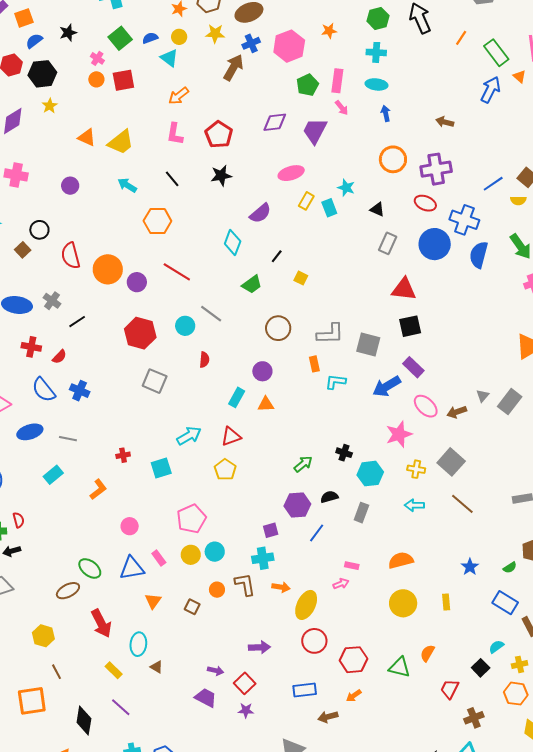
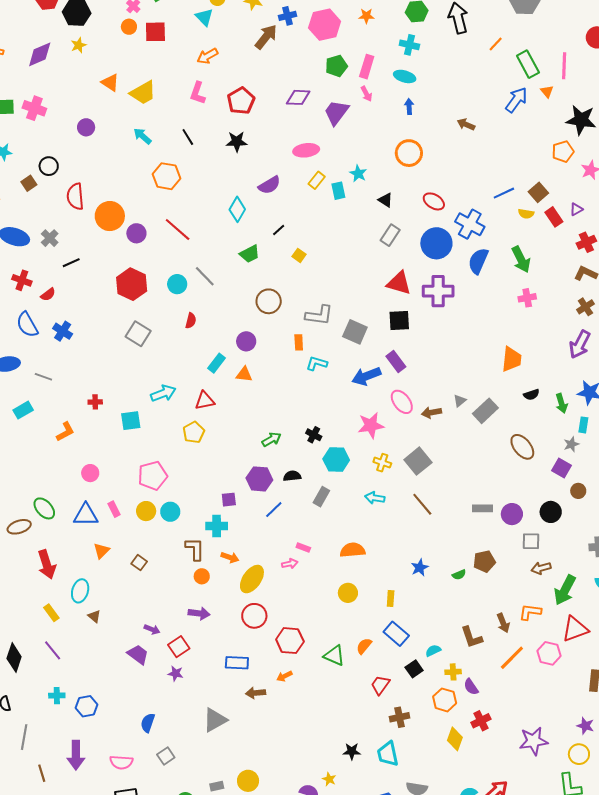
purple cross: (436, 169) -> (438, 291), moved
orange circle: (217, 590) -> (202, 576), moved
yellow circle: (403, 603) -> (348, 593), size x0.7
blue rectangle: (505, 603) -> (396, 634), moved

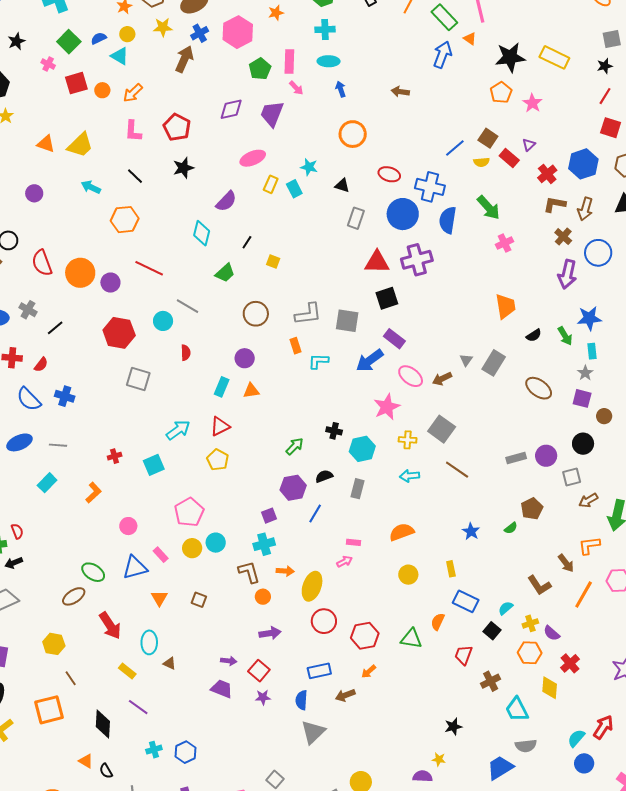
orange circle: (129, 27) -> (102, 90), moved
blue semicircle: (148, 723) -> (301, 700), moved
cyan trapezoid: (388, 754) -> (517, 709), moved

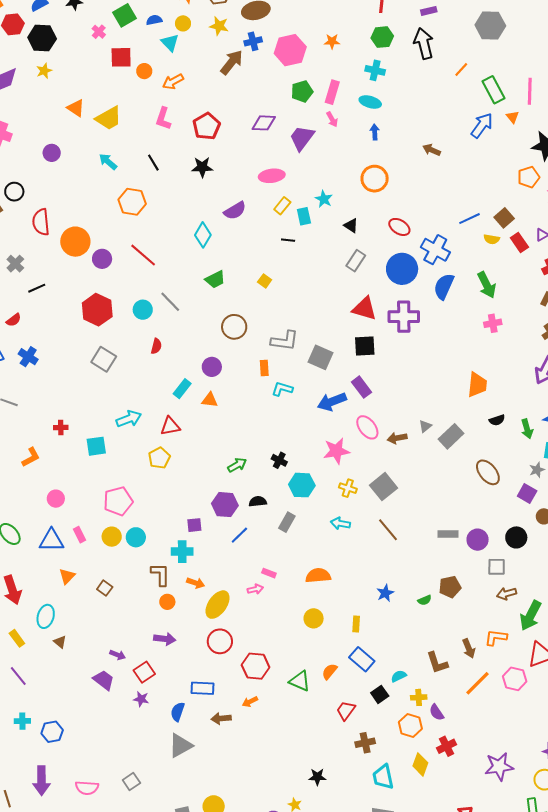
black line: (247, 242) -> (288, 240), moved, turned 48

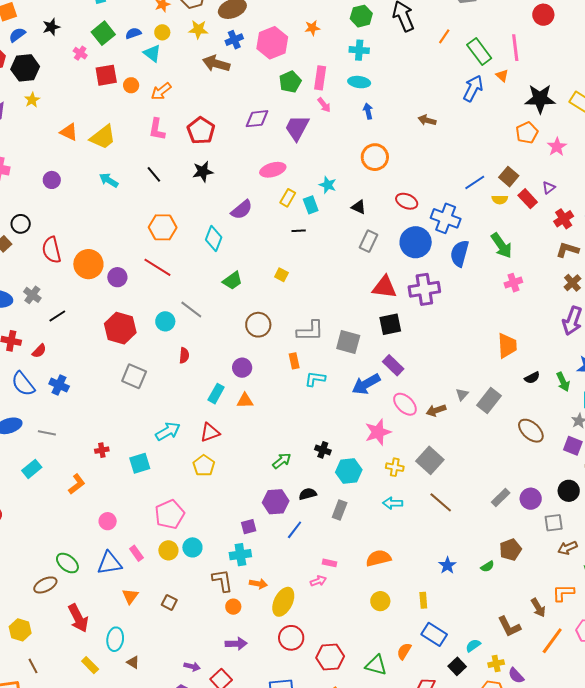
brown arrow: (232, 62) -> (216, 64), turned -104
orange hexagon: (132, 202) -> (163, 227), moved
gray rectangle: (448, 534) -> (501, 498), turned -36

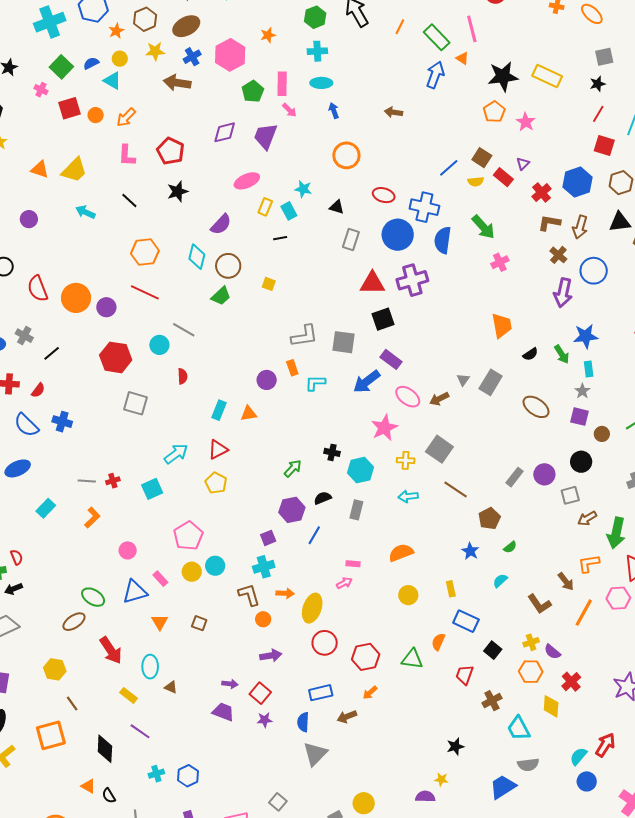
brown circle: (258, 325) -> (228, 266), moved
purple circle: (242, 368) -> (267, 380), moved
gray line: (47, 433) -> (87, 481), moved
brown pentagon: (510, 550) -> (489, 518), moved
cyan semicircle: (473, 645) -> (500, 581), moved

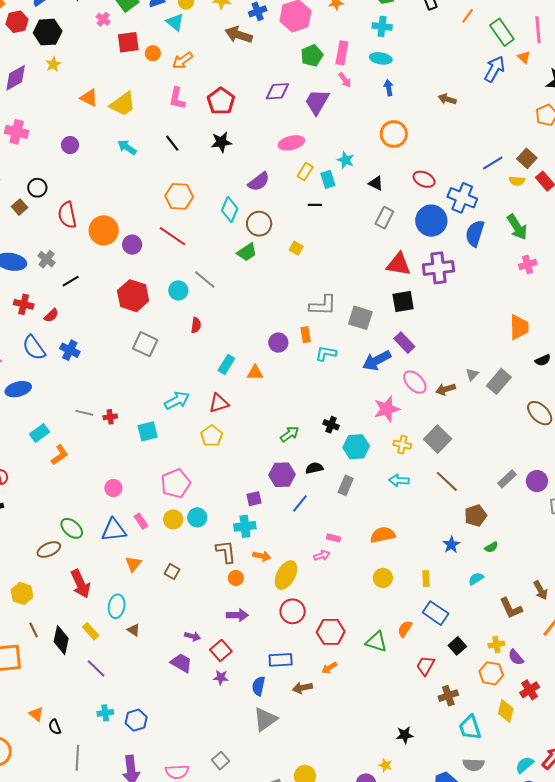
orange L-shape: (92, 518) -> (60, 455), moved
black diamond: (105, 749) -> (61, 640), moved

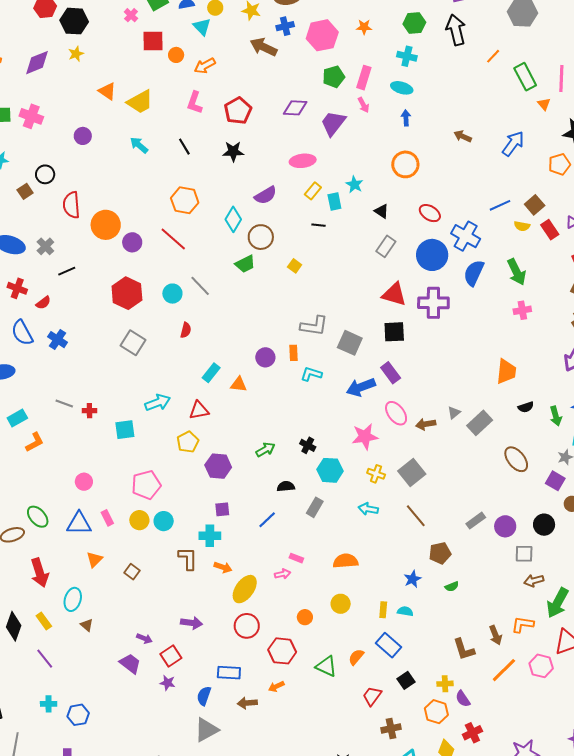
blue arrow: (494, 69) -> (513, 144), moved
purple hexagon: (282, 475) -> (218, 466), moved
orange circle: (236, 578) -> (305, 617), moved
cyan semicircle: (476, 579) -> (405, 611), moved, turned 35

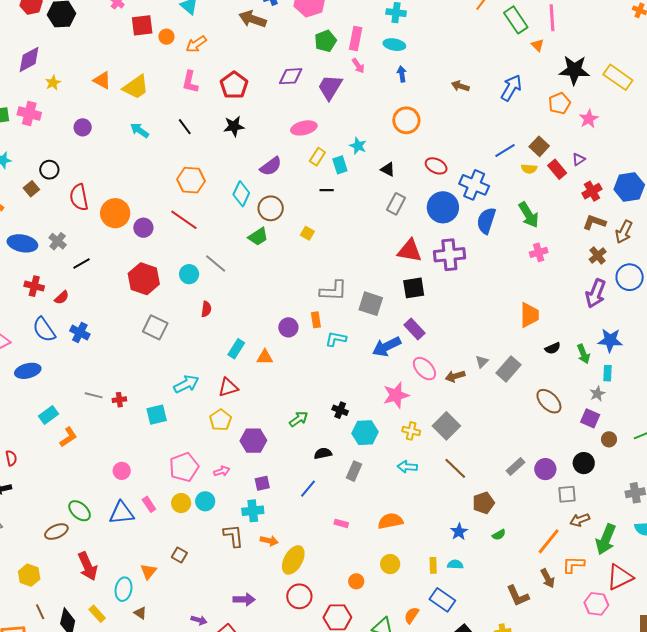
yellow star: (76, 54) -> (53, 83), moved
orange triangle: (94, 559) -> (148, 571), moved
pink arrow: (283, 574) -> (222, 471), moved
orange line: (504, 670) -> (549, 541), moved

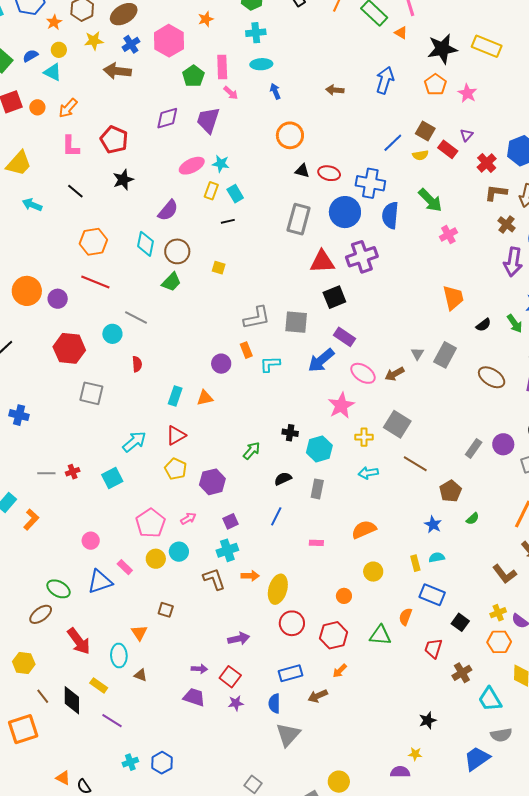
cyan star: (358, 146) -> (221, 164), moved
black triangle: (388, 169) -> (302, 171), moved
gray rectangle: (396, 204) -> (299, 219), size x1.4

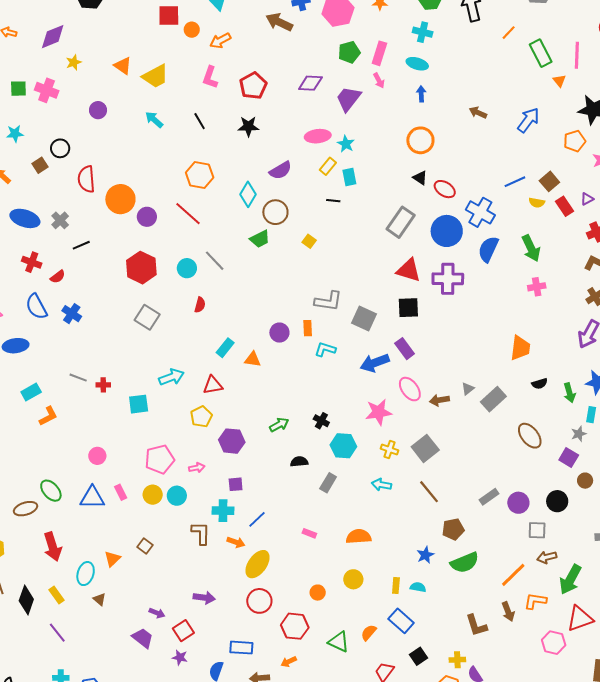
blue line: (276, 516) -> (257, 519), moved
green semicircle: (473, 519) -> (465, 563), size x2.0

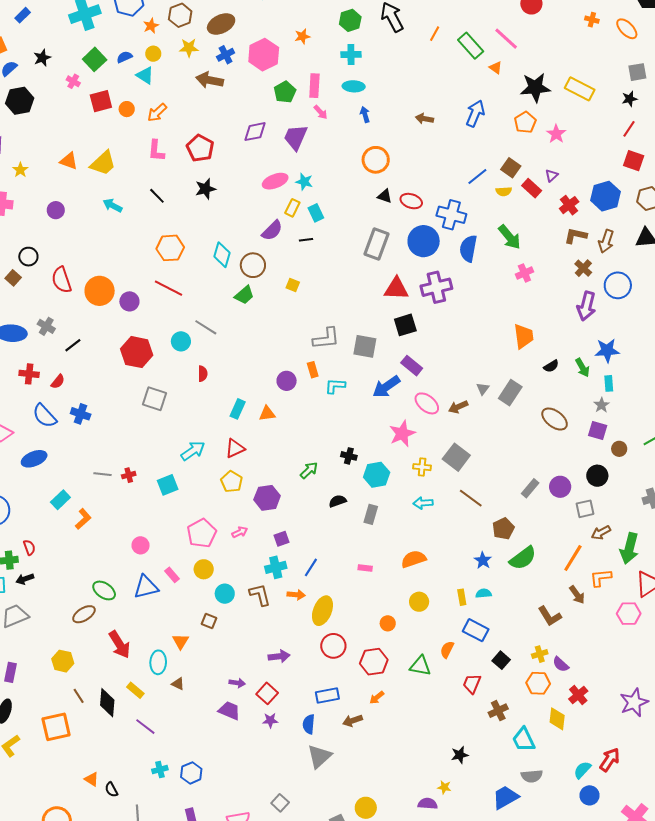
pink line: (577, 55) -> (506, 39), turned -36
purple semicircle: (281, 170) -> (272, 231), moved
cyan circle: (177, 496) -> (225, 594), moved

